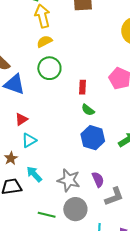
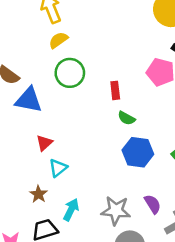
cyan arrow: (34, 174) -> (71, 210), turned 78

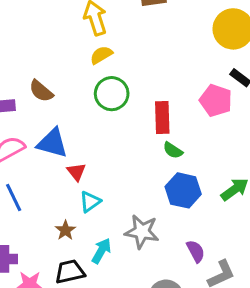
red rectangle: (115, 90) -> (162, 118), size x1.5
blue triangle: (29, 100) -> (52, 143), moved
red triangle: (44, 143) -> (76, 172), turned -30
gray star: (116, 211) -> (142, 232), moved

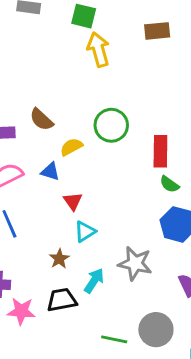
yellow semicircle: (101, 55) -> (71, 147), moved
blue triangle: (52, 143) -> (50, 172), size x0.6

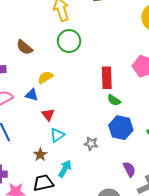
brown semicircle: (41, 120) -> (24, 47), moved
green circle: (111, 125) -> (69, 41), moved
gray star: (135, 263) -> (91, 144), moved, size x0.6

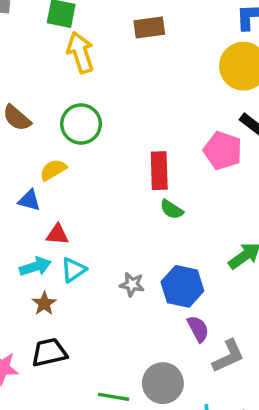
green circle: (69, 41) -> (81, 124), moved
red triangle: (48, 115) -> (57, 234), turned -48
blue hexagon: (121, 128) -> (182, 286), moved
cyan arrow: (65, 169) -> (35, 267), moved, turned 42

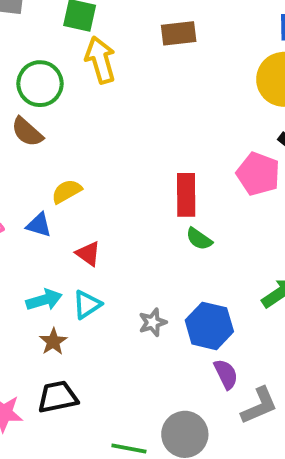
green circle: (81, 124) -> (40, 84), moved
red triangle: (57, 234) -> (88, 254), moved, turned 30
gray star: (132, 284) -> (153, 322), turned -30

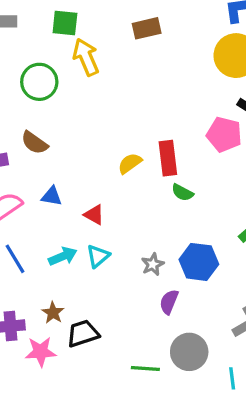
brown semicircle: (27, 132) -> (34, 143), moved
yellow semicircle: (67, 191) -> (130, 163), moved
brown star: (53, 342) -> (53, 313), moved
purple semicircle: (226, 374) -> (169, 302), moved, turned -125

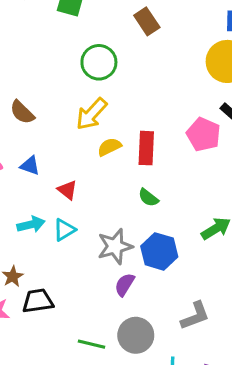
brown rectangle: (147, 28) -> (147, 21), turned 60
yellow arrow: (86, 57) -> (91, 114), moved, turned -124
green circle: (39, 82) -> (99, 62), moved
green semicircle: (182, 193) -> (148, 198), moved
gray star: (153, 264) -> (115, 246), size x1.6

